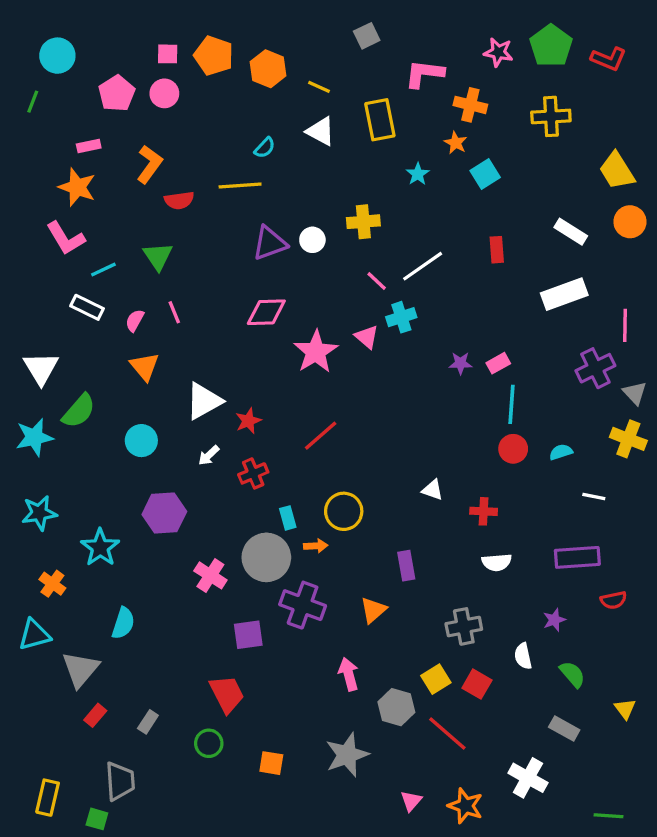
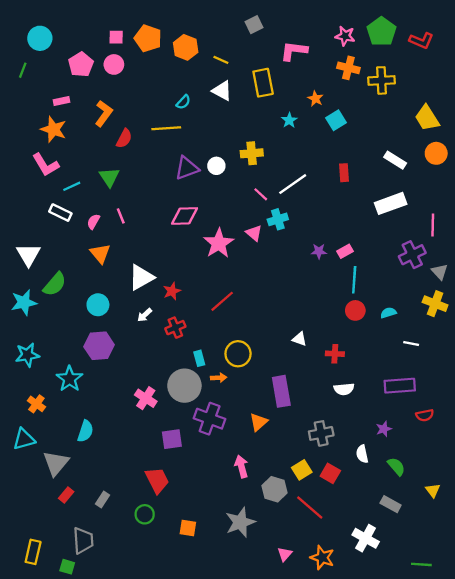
orange cross: (470, 105) -> (348, 68), moved
red semicircle: (179, 200) -> (124, 139), turned -54
purple hexagon: (164, 513) -> (99, 346), moved
purple rectangle: (406, 566) -> (281, 391), size x1.5

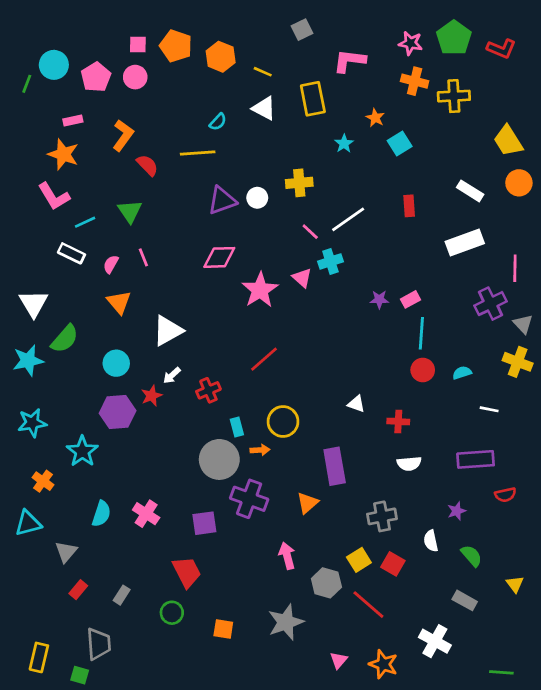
cyan circle: (40, 38) -> (54, 65), moved
red semicircle: (124, 139) -> (147, 165), turned -72
red star: (172, 291) -> (151, 396), moved
pink cross: (146, 398) -> (146, 514), moved
gray triangle: (56, 463) -> (66, 552), size x0.7

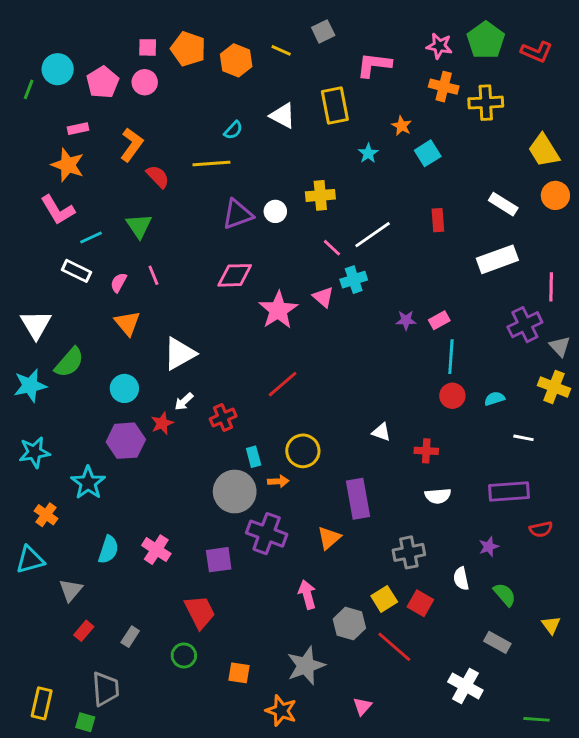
yellow line: (263, 72) -> (281, 50), moved
orange star: (383, 664) -> (281, 711), moved

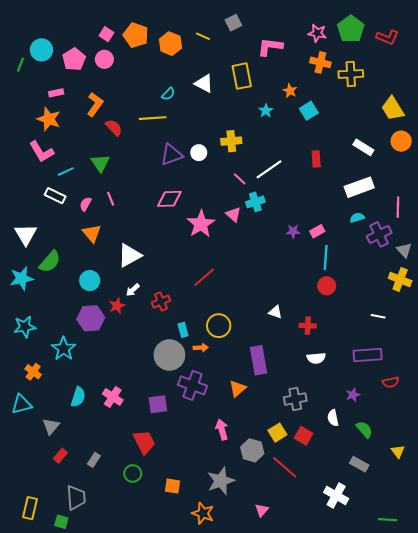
pink square: (148, 47) -> (106, 34), turned 32
cyan semicircle: (494, 399) -> (357, 218), moved

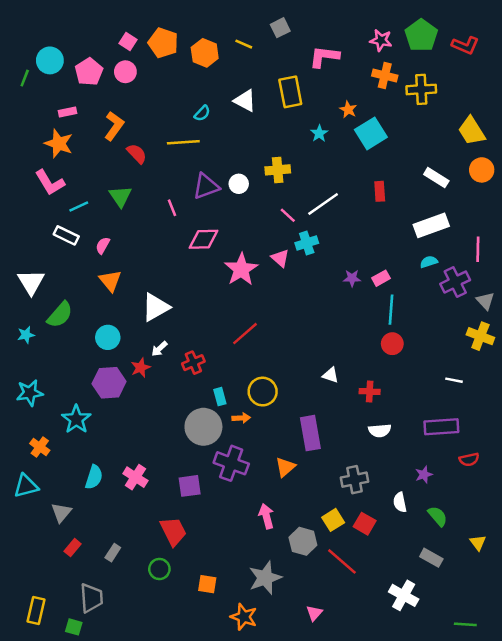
cyan square: (309, 111) -> (371, 133), size x1.4
pink line: (111, 199) -> (172, 208), moved
cyan star: (22, 278) -> (26, 335), size x0.6

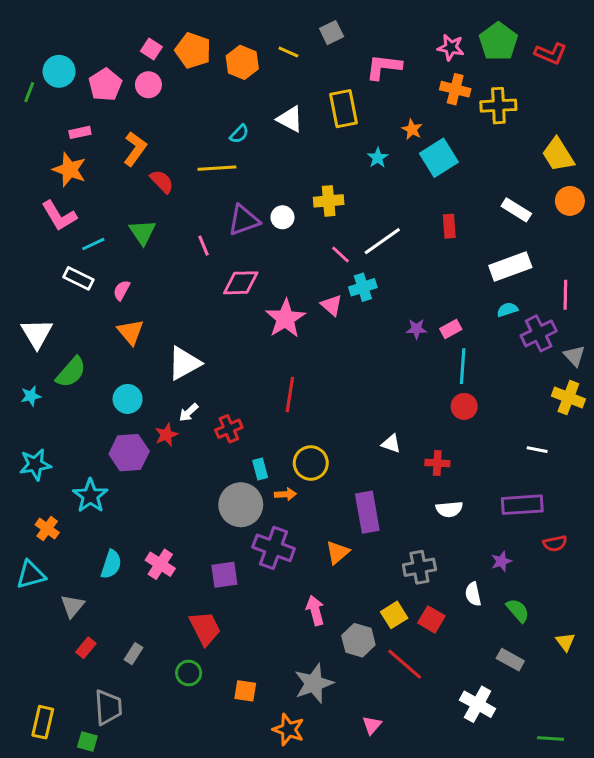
red line: (245, 334) -> (290, 395), turned -40

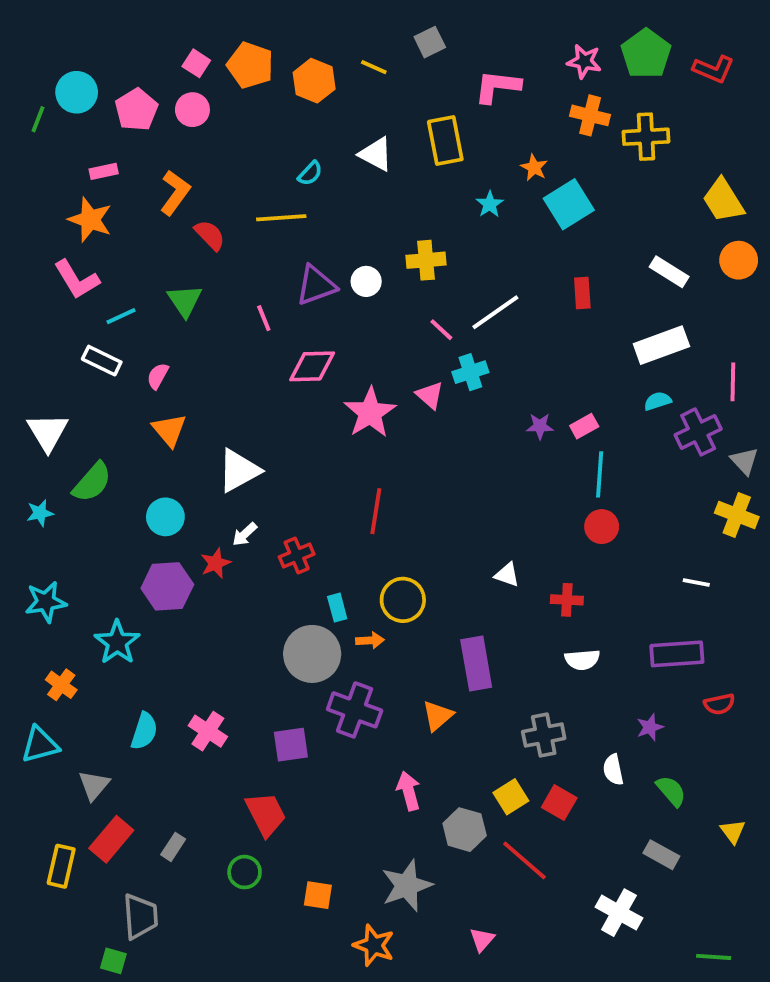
red rectangle: (86, 648) -> (111, 839), size x1.6
yellow rectangle: (43, 722) -> (61, 866), moved

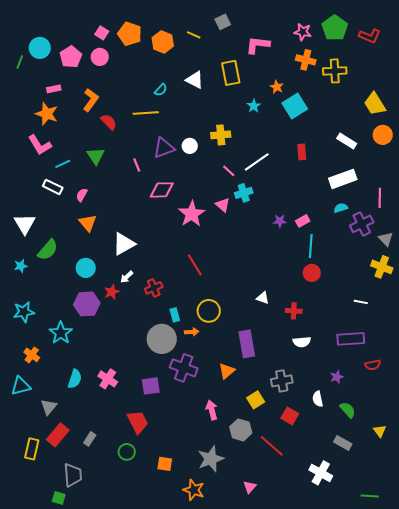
red line: (376, 511) -> (195, 265), turned -40
yellow square: (511, 797) -> (256, 400), moved

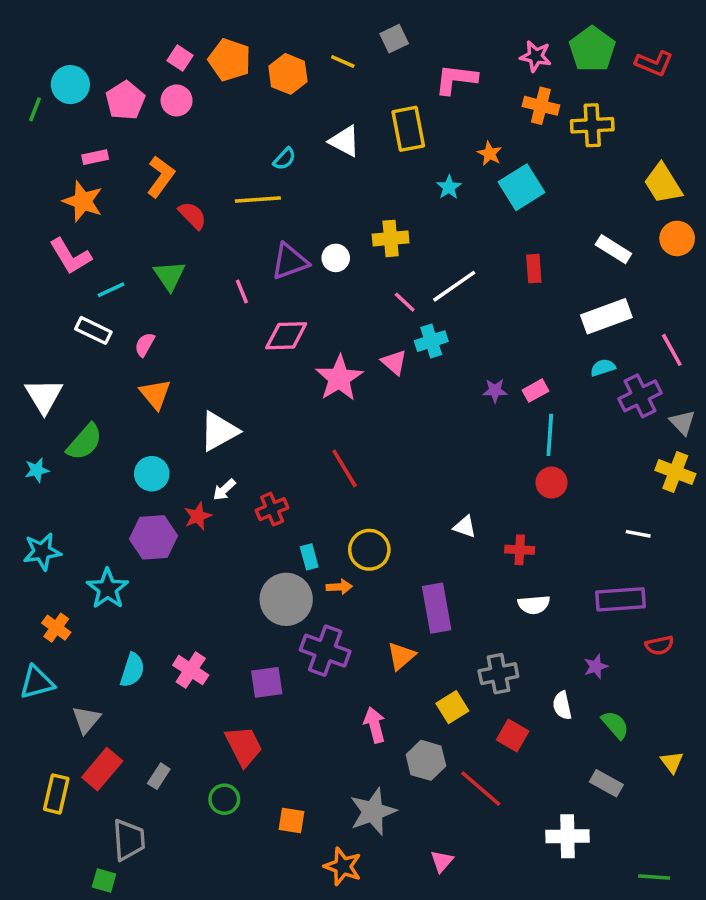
pink line: (380, 198) -> (672, 350), turned -30
white cross: (321, 473) -> (567, 836), turned -30

